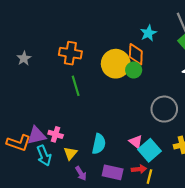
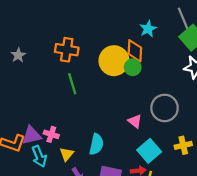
pink triangle: (136, 142) -> (135, 121), moved

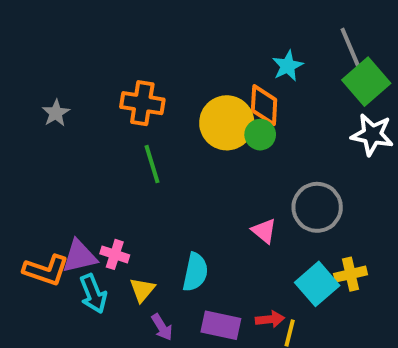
cyan square: (149, 151) -> (317, 284), moved

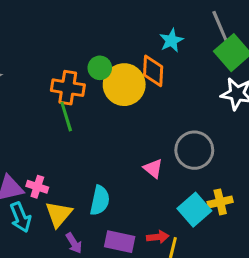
orange cross: (142, 103) -> (68, 88), moved
green circle: (260, 135) -> (100, 68), moved
yellow triangle: (142, 290) -> (59, 214), size x1.4

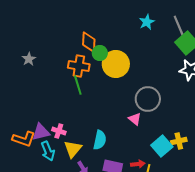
cyan star: (171, 40) -> (147, 22), moved
orange diamond: (153, 71) -> (89, 42), moved
gray circle: (194, 150) -> (148, 99), moved

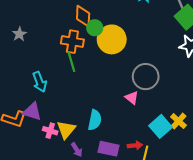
pink cross: (59, 131) -> (50, 131), moved
purple triangle: (41, 132) -> (32, 112), turned 30
yellow cross: (179, 141) -> (179, 121), turned -35
cyan arrow: (48, 151) -> (40, 82), moved

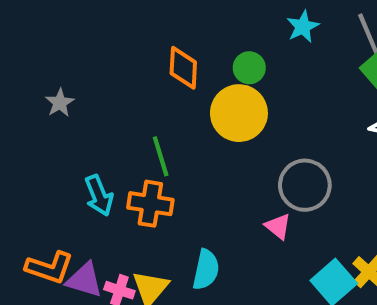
green circle: (95, 28) -> (249, 68), moved
orange cross: (72, 42) -> (150, 204), moved
purple triangle: (32, 112) -> (84, 280), moved

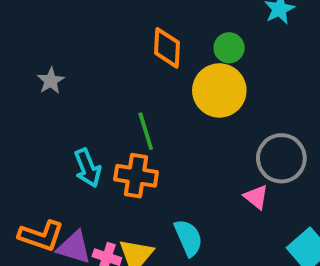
cyan semicircle: (206, 270) -> (188, 238), turned -36

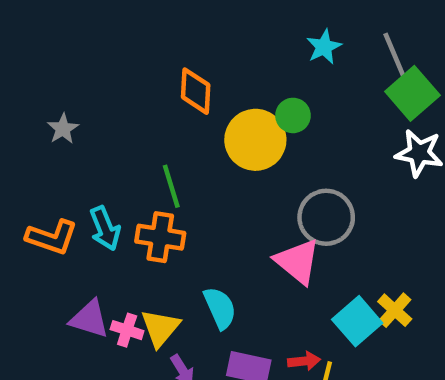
green circle: (229, 48) -> (293, 115), moved
pink triangle: (256, 197) -> (297, 261), size x1.6
orange L-shape: (41, 236) -> (52, 237), moved

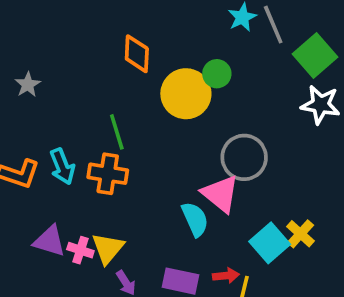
gray line: (395, 56) -> (273, 25), moved
cyan semicircle: (220, 308) -> (195, 219), moved

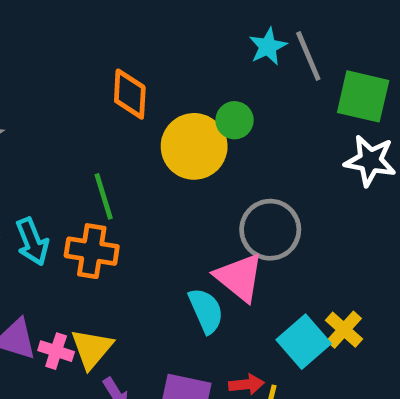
green square: (315, 56) -> (363, 96), turned -36

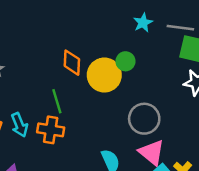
gray line: (308, 56) -> (180, 28), moved, turned -60
orange diamond: (130, 94) -> (72, 63), moved
pink triangle: (239, 277) -> (152, 152), moved

